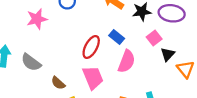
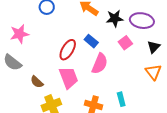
pink star: (37, 19) -> (19, 34), moved
black triangle: (168, 54) -> (154, 47), moved

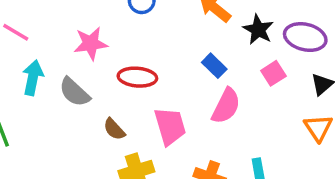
black star: (115, 18) -> (258, 30), turned 30
red ellipse: (68, 50) -> (137, 77), moved, turned 60

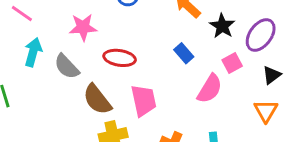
purple ellipse: (305, 37) -> (261, 35), turned -72
pink semicircle: (226, 106) -> (210, 89), moved
brown semicircle: (114, 129) -> (97, 100), size x1.6

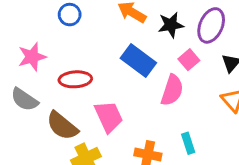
black star: (222, 26) -> (171, 25), turned -30
blue rectangle: (184, 53) -> (138, 60), size x1.6

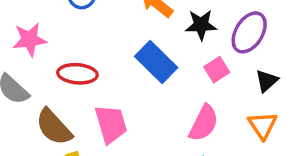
pink semicircle: (172, 90) -> (204, 123), moved

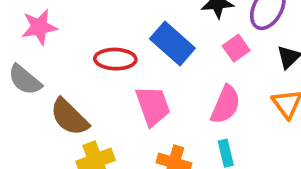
red ellipse: (77, 74) -> (115, 59), moved
pink trapezoid: (111, 124) -> (153, 106), moved

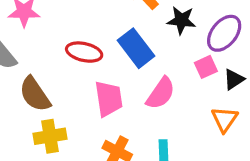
pink square: (236, 48) -> (206, 67), moved
pink semicircle: (226, 105) -> (161, 93), moved

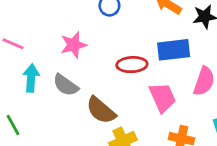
blue rectangle: (136, 48) -> (174, 50), turned -44

